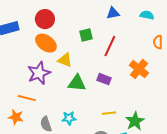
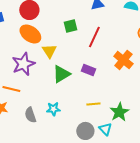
yellow triangle: (65, 60) -> (49, 51), turned 35
green triangle: (77, 83) -> (61, 74), turned -36

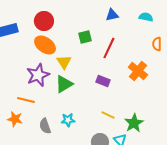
green triangle: (61, 74) -> (64, 84), moved
yellow line: (93, 104) -> (108, 115), turned 32

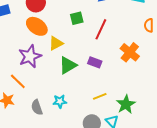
yellow triangle: (64, 62) -> (56, 43), turned 35
green triangle: (64, 84) -> (68, 65), moved
orange line: (26, 100) -> (18, 81), turned 30
yellow line: (108, 115) -> (100, 96), turned -48

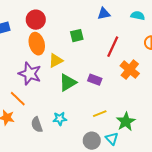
orange ellipse: (37, 26) -> (37, 44), turned 40
red line: (101, 29) -> (113, 47), moved
purple star: (30, 56) -> (30, 74), turned -30

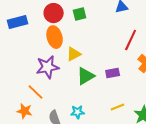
green square: (77, 36) -> (80, 14), moved
purple star: (30, 74) -> (48, 67), turned -30
purple rectangle: (95, 80) -> (113, 73), turned -32

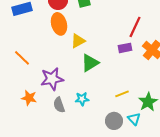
purple star: (48, 67) -> (52, 79), moved
purple rectangle: (113, 73) -> (125, 48), moved
orange line: (36, 92) -> (22, 58), moved

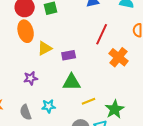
purple rectangle: (125, 48) -> (69, 55), moved
green triangle: (90, 63) -> (72, 82), moved, turned 30
purple star: (52, 79) -> (31, 78), moved, size x0.6

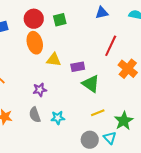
yellow triangle: (45, 48) -> (54, 60), turned 35
green triangle: (72, 82) -> (91, 84), moved, turned 36
gray semicircle: (26, 112) -> (35, 115), moved

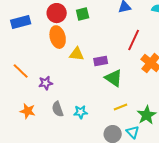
purple star: (40, 90) -> (46, 83), moved

